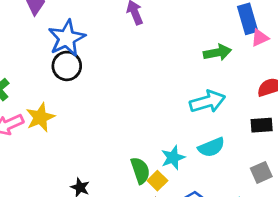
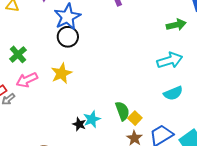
yellow star: (40, 117) -> (61, 73), moved
cyan star: (173, 158) -> (92, 119), moved

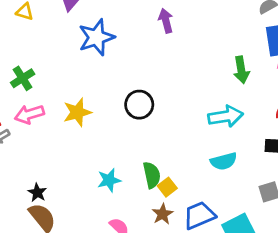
green arrow: (176, 25) -> (241, 70), turned 84
black circle: (68, 37) -> (139, 105), moved
black star: (79, 124) -> (37, 193), moved

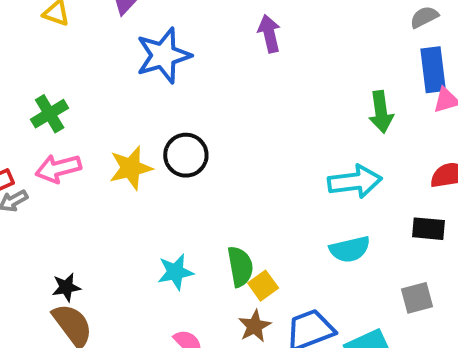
black circle: (139, 105) -> (186, 155), moved
black star: (37, 193) -> (66, 287), turned 30

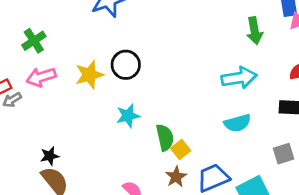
cyan star: (175, 272) -> (128, 116), moved

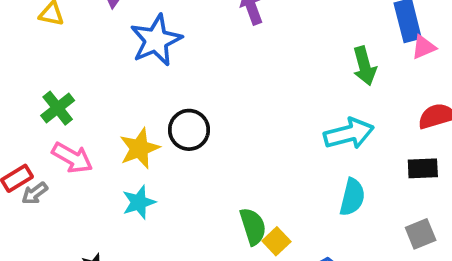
pink arrow: (41, 77) -> (72, 158), turned -128
cyan star: (128, 116) -> (139, 202), moved
cyan semicircle: (237, 123) -> (352, 197), turned -56

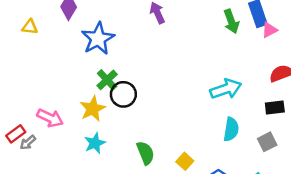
green arrow: (364, 66) -> (231, 21), moved
green cross: (58, 108) -> (107, 80), moved
green semicircle: (253, 226) -> (145, 153), moved
gray square: (421, 234) -> (267, 142), moved

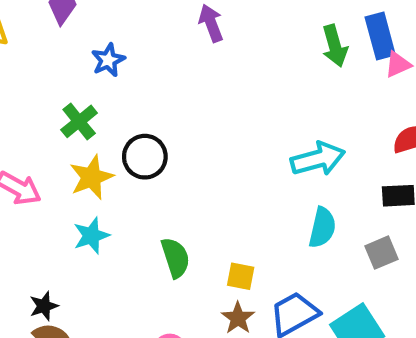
blue star: (98, 39) -> (108, 60), size x0.6
green cross: (107, 80) -> (79, 121), moved
yellow square: (185, 161) -> (241, 276), turned -35

